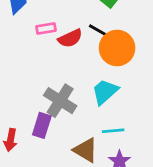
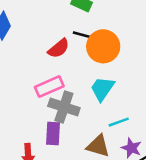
pink rectangle: (46, 28) -> (49, 87), moved, size x1.5

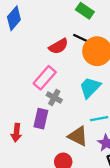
pink rectangle: (49, 87) -> (45, 78), turned -35
gray cross: (64, 107) -> (54, 98), size x0.6

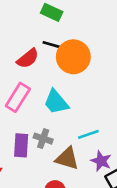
cyan trapezoid: (90, 87) -> (56, 102), moved, turned -75
gray cross: (54, 98) -> (43, 139), moved

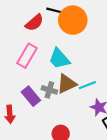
purple rectangle: (21, 145) -> (31, 96), turned -42
brown triangle: (67, 158) -> (67, 84), moved, turned -40

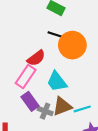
red semicircle: (34, 23) -> (36, 58), moved
purple rectangle: (31, 96) -> (30, 101), moved

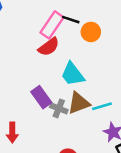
orange circle: (72, 45) -> (91, 32), size x0.6
pink rectangle: (26, 77) -> (52, 25), moved

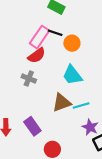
cyan trapezoid: (73, 74) -> (72, 75), moved
purple rectangle: (41, 97) -> (32, 126), moved
gray cross: (59, 108) -> (29, 78), moved

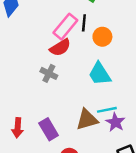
black line: (55, 33) -> (84, 23), turned 72
brown triangle: (62, 103) -> (87, 120), moved
purple star: (90, 127) -> (115, 122), moved

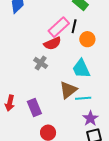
brown triangle: (87, 120) -> (68, 90), moved, turned -30
purple star: (115, 122) -> (90, 118), moved

